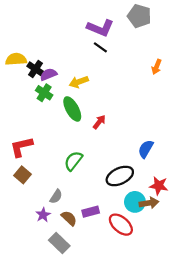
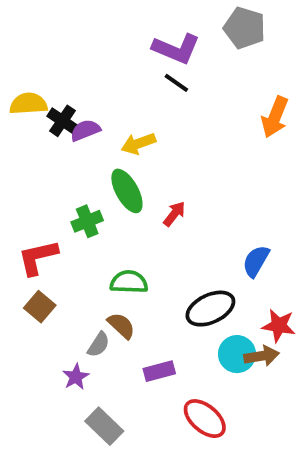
orange arrow: (157, 67) -> (275, 117), size x1.5
green cross: (44, 93) -> (87, 221), moved, turned 35
green semicircle: (73, 161) -> (129, 282), turned 54
brown semicircle: (69, 218) -> (121, 326), moved
red ellipse: (121, 225) -> (205, 419), moved

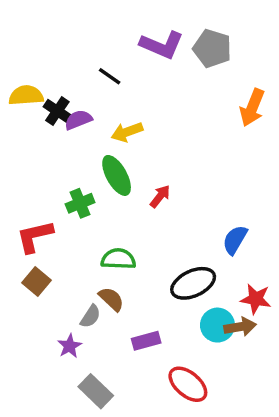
gray pentagon: (245, 28) -> (212, 48), moved
black line: (176, 83) -> (110, 76), moved

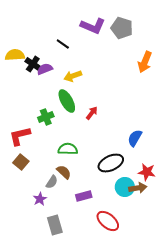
gray rectangle: (96, 391) -> (55, 225), turned 30

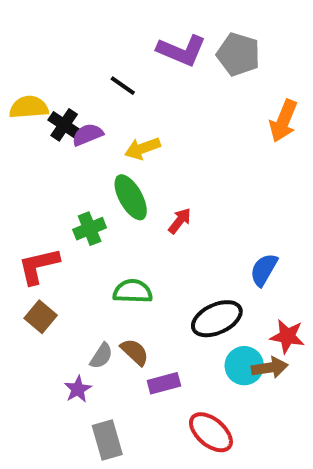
brown semicircle: (64, 172) -> (135, 352), moved

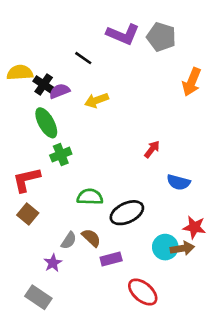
green ellipse: (131, 197) -> (46, 123), moved
red arrow: (180, 221) -> (152, 149), moved
blue semicircle: (264, 270) -> (178, 182), turned -105
black ellipse: (217, 319) -> (127, 213), moved
gray rectangle: (107, 440) -> (38, 297), moved, turned -40

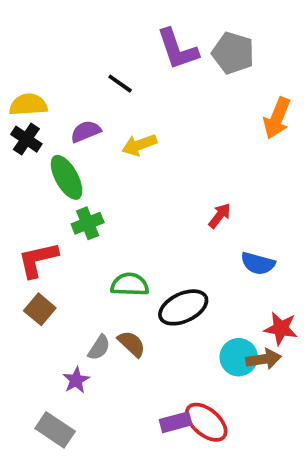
purple L-shape: (123, 34) -> (178, 49), turned 48
black cross: (44, 84) -> (26, 139), moved
purple rectangle: (111, 259) -> (176, 422), moved

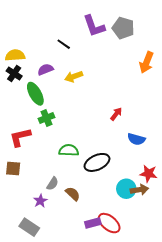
brown square: (40, 309) -> (13, 168), moved, turned -35
brown semicircle: (132, 344) -> (73, 194), moved

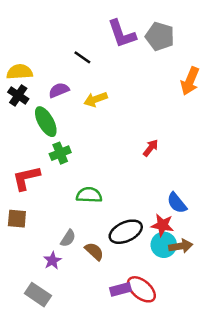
blue semicircle: (136, 139) -> (177, 203), moved, turned 36
black ellipse: (97, 162) -> (126, 232), moved
red star: (149, 174) -> (162, 225), moved

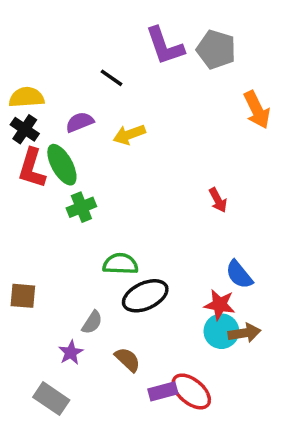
orange arrow: (190, 81) -> (257, 110), turned -48
red arrow: (151, 148) -> (218, 200), moved, turned 114
red L-shape: (26, 178) -> (32, 168), moved, turned -60
black ellipse: (126, 232) -> (145, 296), moved
brown semicircle: (94, 251) -> (127, 360), moved

